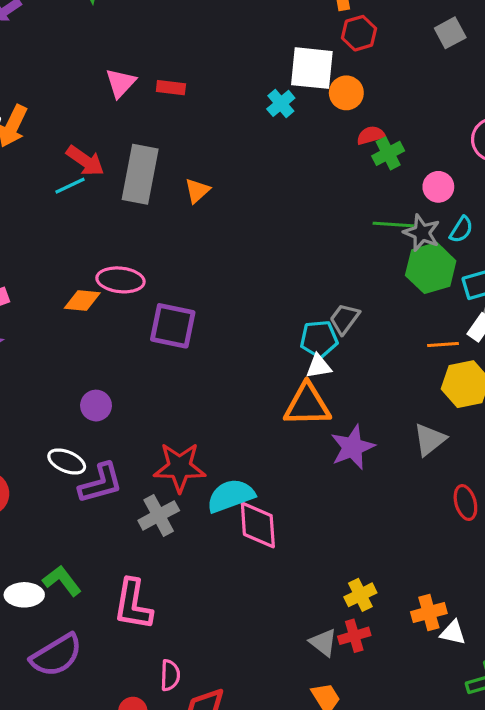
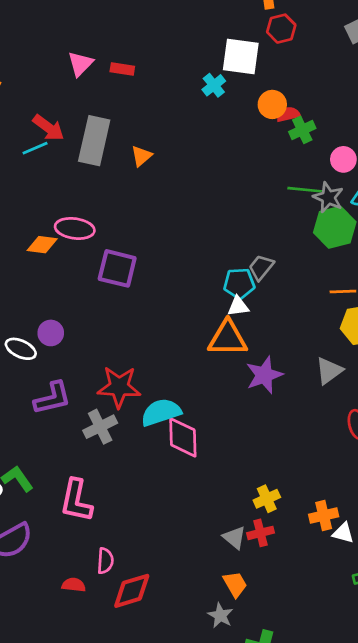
orange circle: (346, 93) -> (272, 104), moved
white ellipse: (67, 461) -> (21, 349), moved

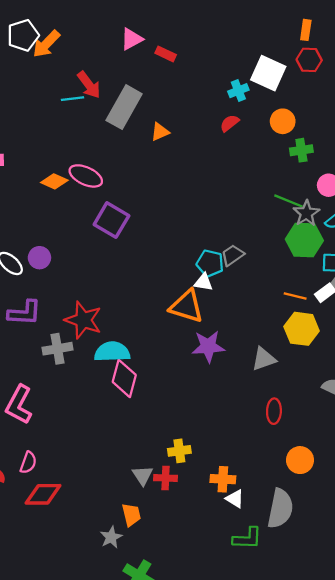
red semicircle: (288, 114) -> (229, 123), moved, turned -42

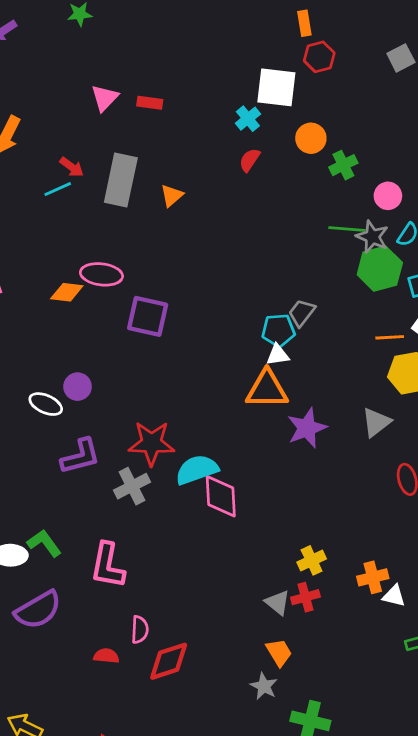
red arrow: (89, 85) -> (72, 167), size x0.7

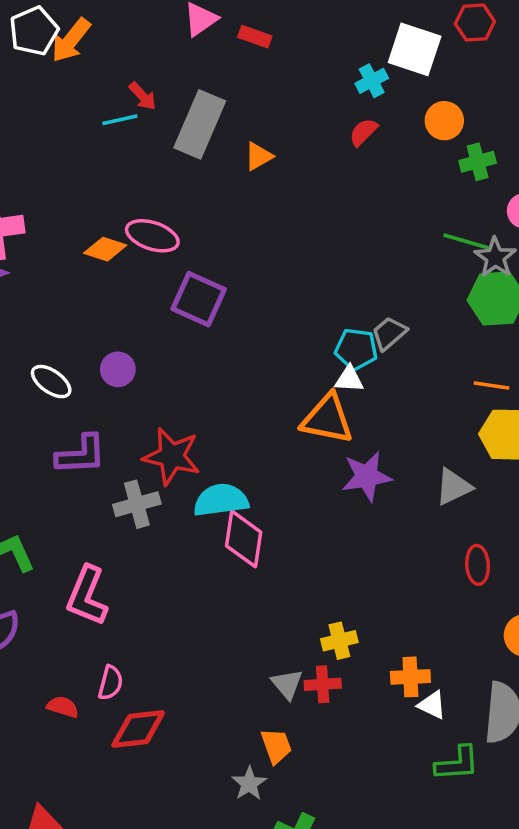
purple circle: (78, 387) -> (118, 369), moved

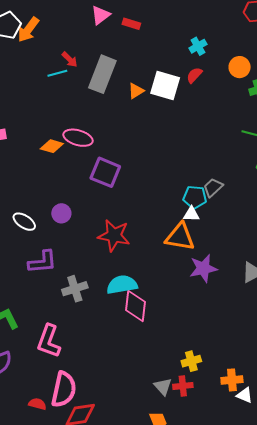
white square: (415, 49) -> (165, 86), moved
red star: (172, 456) -> (114, 235), moved
pink semicircle: (111, 683) -> (64, 389), size x1.8

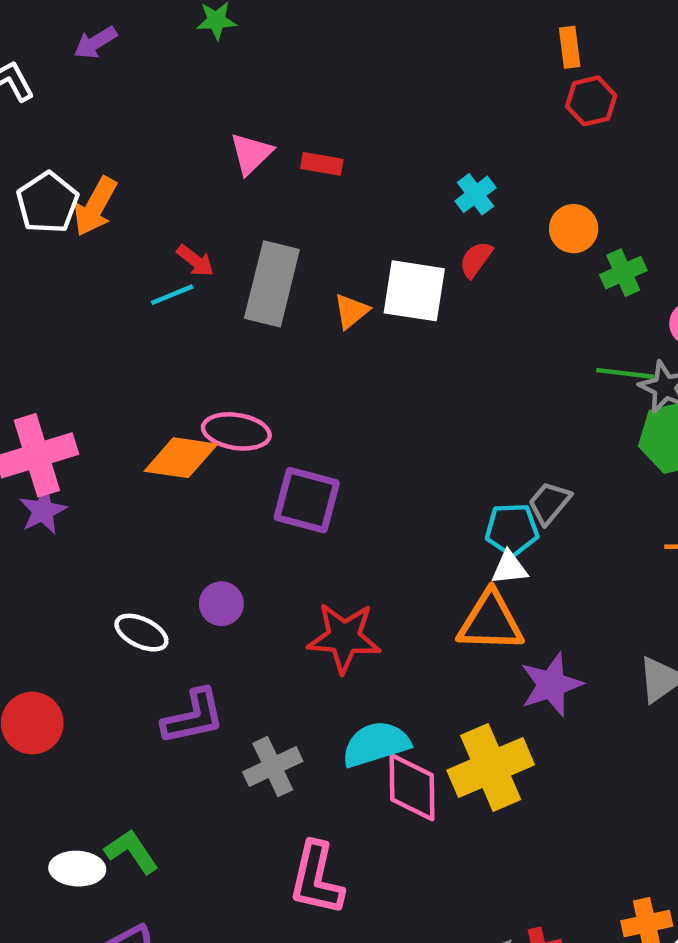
orange diamond: (52, 146) -> (181, 458), size x1.4
pink L-shape: (49, 341) -> (316, 879), moved
yellow cross: (191, 361) -> (491, 768), moved, size x1.8

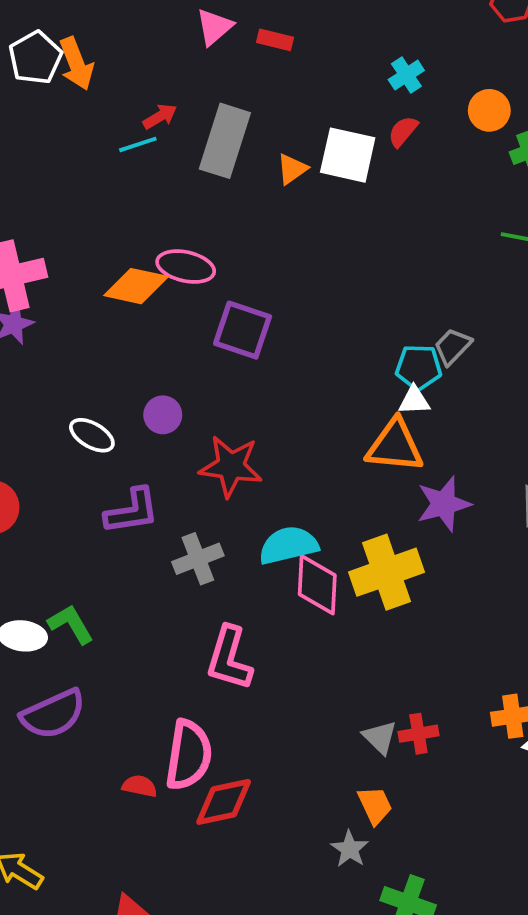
orange arrow: (95, 206) -> (76, 64), turned -54
red arrow: (195, 261) -> (160, 116), turned -72
red star: (344, 638) -> (231, 466), moved

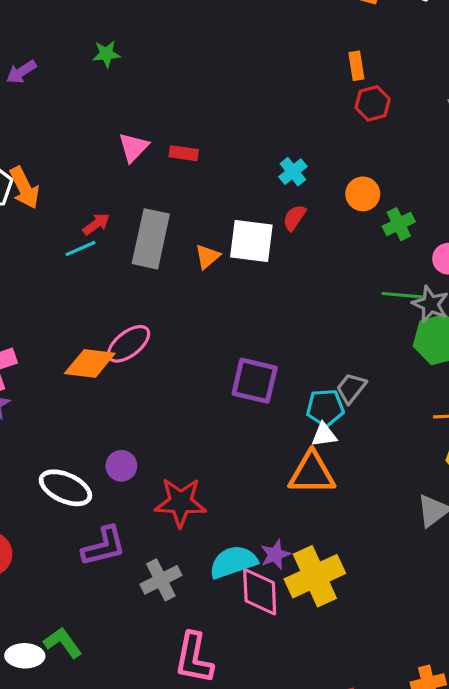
pink ellipse: (186, 267) -> (129, 344), turned -45
purple square: (243, 330) -> (255, 381), moved
white ellipse: (92, 435) -> (65, 488), size x1.4
purple star: (444, 504) -> (275, 555), moved, size x0.7

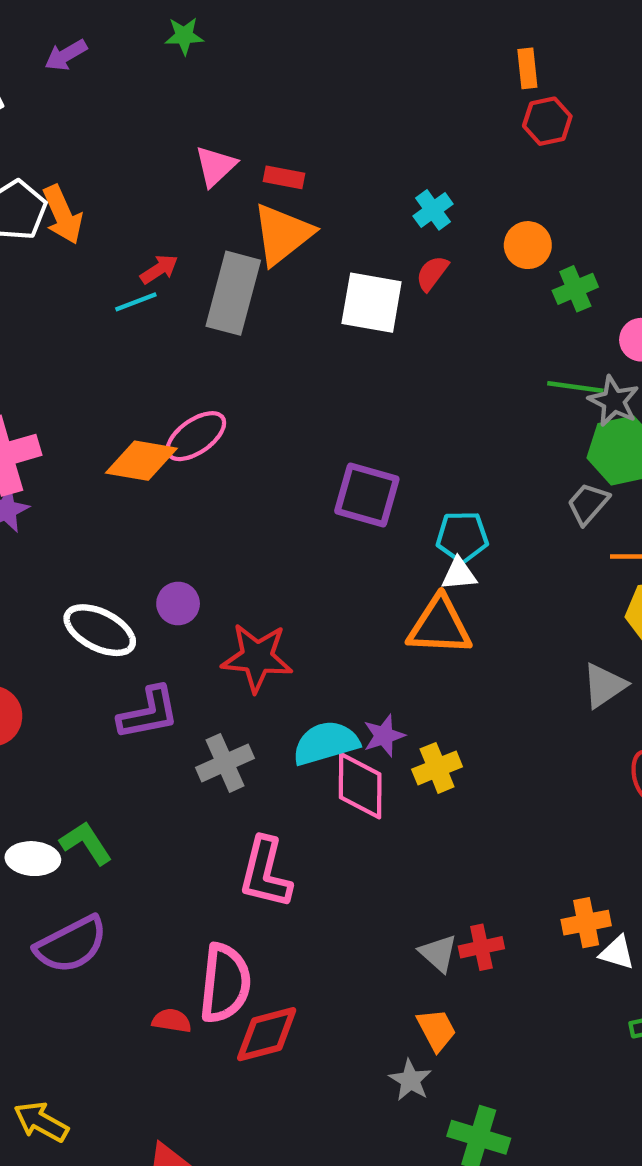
orange triangle: (207, 257) -> (283, 234), moved, size x1.8
gray trapezoid: (351, 388) -> (588, 504), moved
yellow cross: (315, 576) -> (437, 768), size x0.6

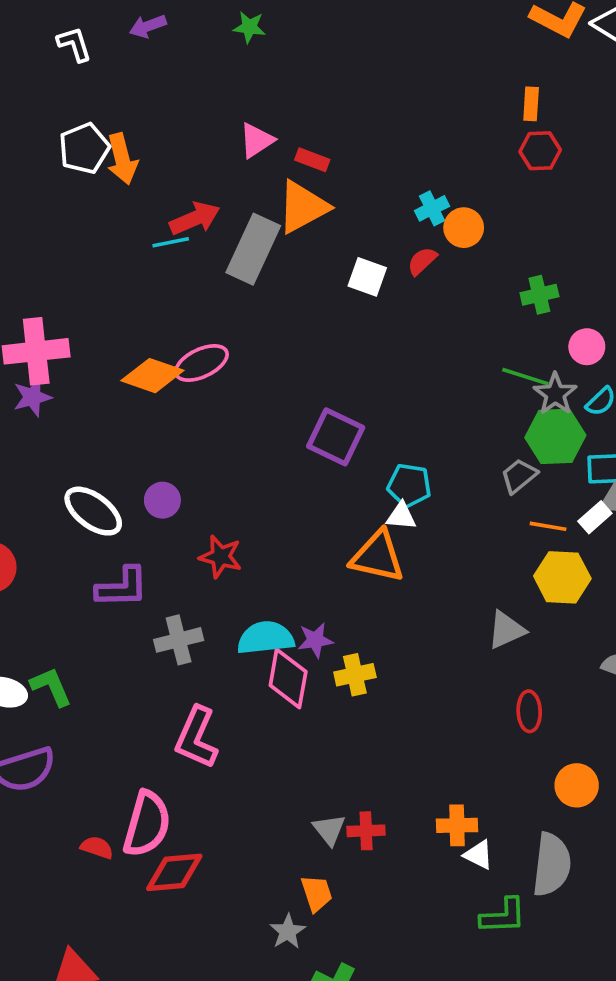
orange circle: (528, 245) -> (464, 228), moved
red arrow: (159, 269) -> (195, 218), size x1.5
white square: (372, 303) -> (367, 277), size x0.7
red star: (257, 658) -> (221, 557), size x0.7

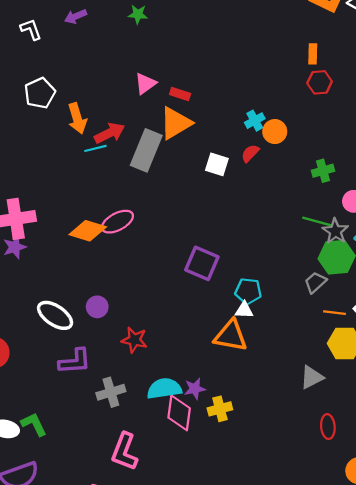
orange arrow: (122, 159) -> (77, 118), moved

